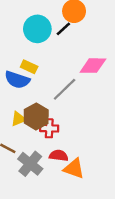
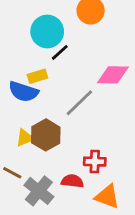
black line: (63, 29) -> (60, 52), moved
yellow rectangle: (29, 67) -> (37, 76), turned -42
red cross: (49, 128) -> (95, 162), moved
orange triangle: (74, 169) -> (107, 196), moved

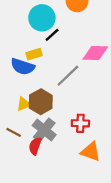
red semicircle: (72, 181) -> (35, 146), moved, turned -78
gray cross: (39, 191) -> (44, 130), moved

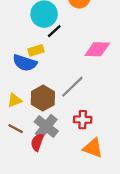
gray line: (68, 76) -> (72, 87), moved
yellow triangle: (24, 104) -> (15, 100), moved

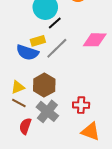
gray line: (72, 87) -> (57, 48), moved
brown line: (16, 129) -> (19, 103), moved
red semicircle: (37, 142) -> (25, 126), moved

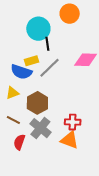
black line: (55, 23) -> (47, 44), turned -56
yellow triangle: (18, 87) -> (12, 93), moved
orange triangle: (91, 131) -> (70, 140), moved

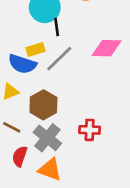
orange triangle: (70, 140) -> (50, 169), moved

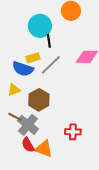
red cross: (90, 130) -> (73, 132), moved
gray cross: (47, 138) -> (28, 125), moved
red semicircle: (20, 156) -> (28, 145), moved, turned -49

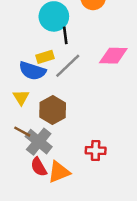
yellow triangle: (14, 90) -> (21, 97), turned -40
orange triangle: (44, 149) -> (59, 172), turned -42

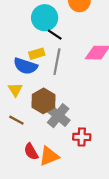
black line: (65, 35) -> (55, 35), turned -48
gray line: (68, 66) -> (57, 62), turned -35
gray cross: (39, 142) -> (58, 116), moved

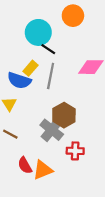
yellow rectangle: (37, 54) -> (30, 68), turned -32
brown hexagon: (43, 101) -> (64, 115), moved

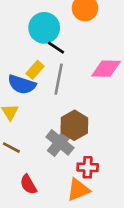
orange triangle: (43, 170) -> (78, 190), moved

